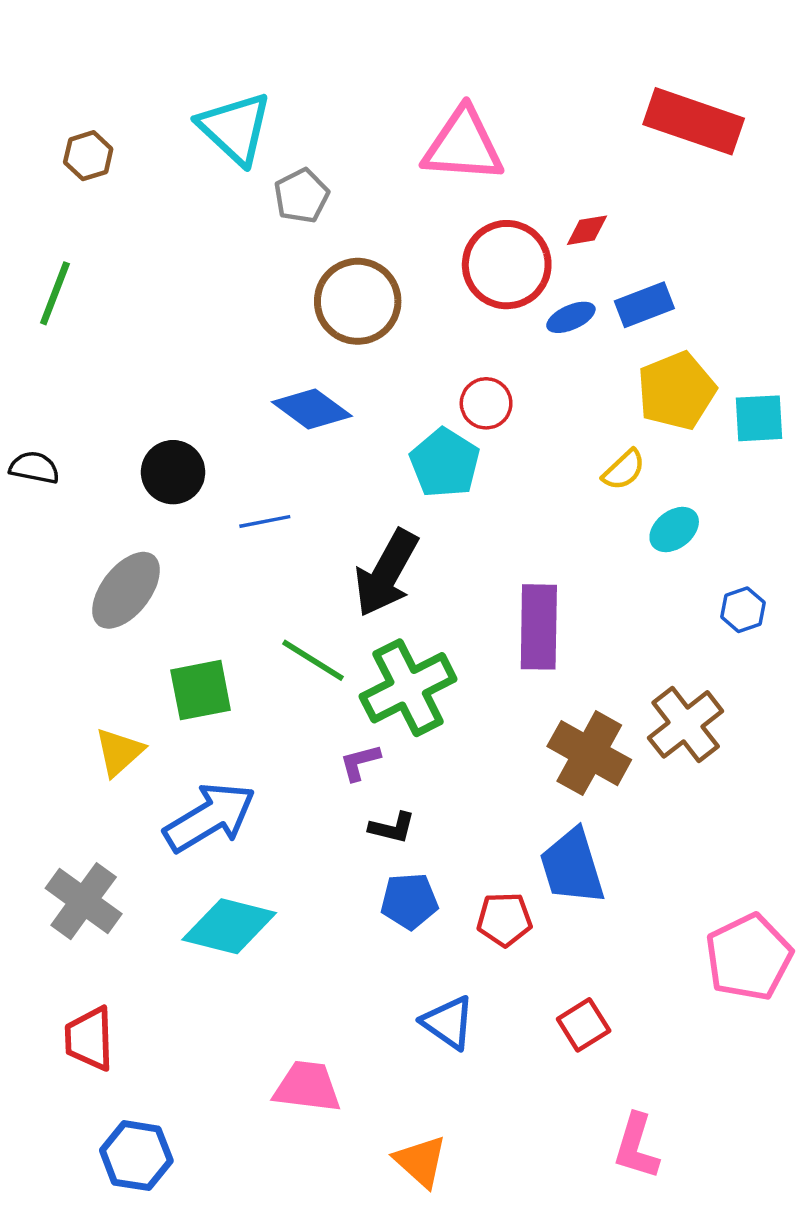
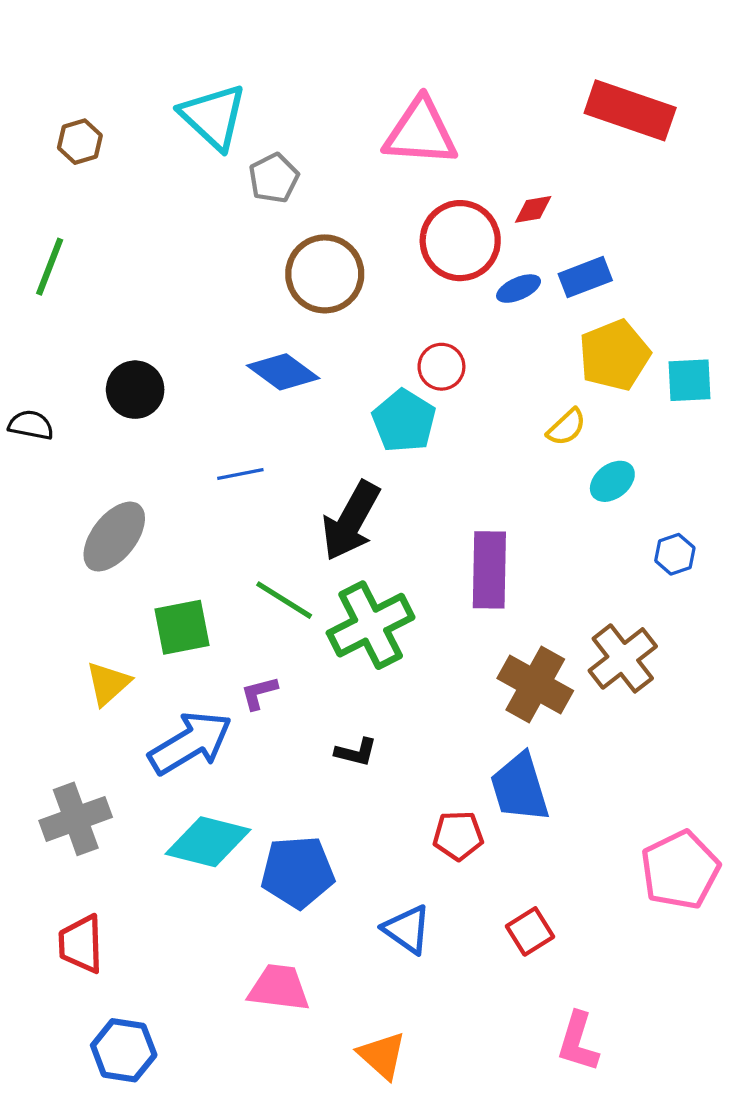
black circle: (173, 472) -> (135, 390), moved
purple L-shape: (360, 762) -> (259, 693), moved
gray cross: (84, 901) -> (76, 819), turned 34
blue pentagon: (409, 901) -> (298, 872), moved, size x1.4

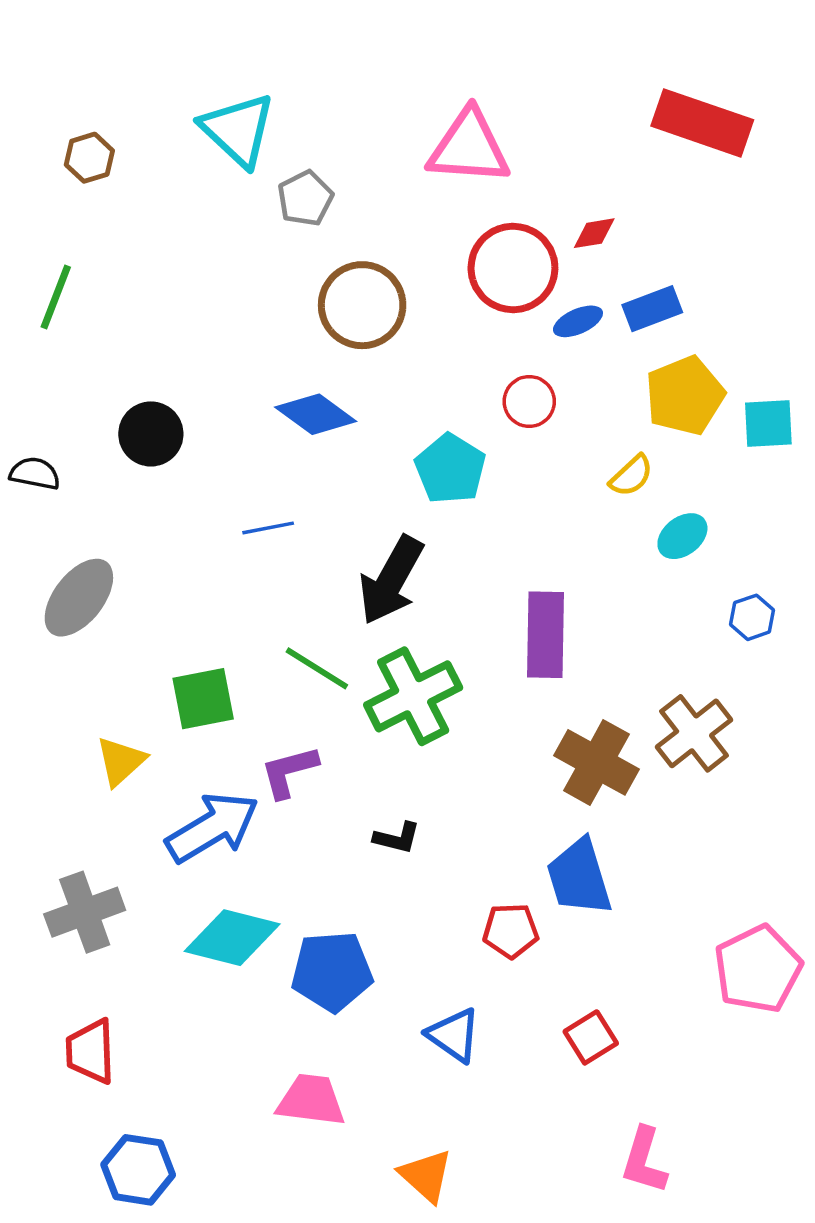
red circle: (441, 367) -> (529, 401), moved
gray ellipse: (114, 537) -> (79, 598), moved
purple L-shape: (259, 693) -> (289, 772), size x1.4

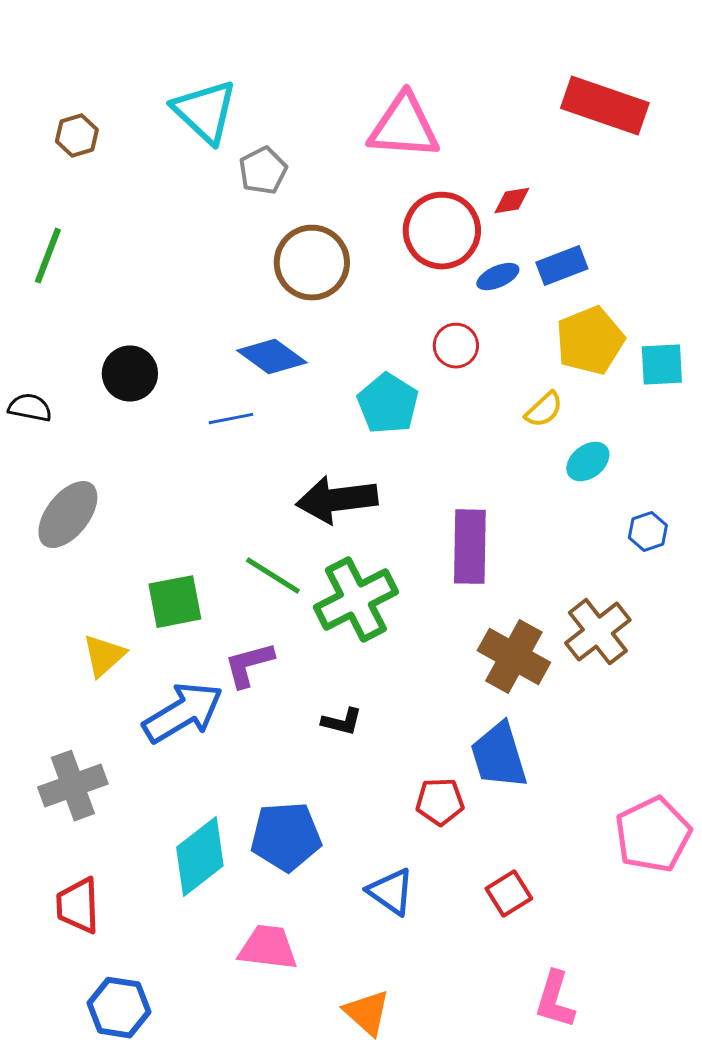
blue line: (268, 528) -> (231, 419), moved
black arrow: (391, 580) -> (337, 500), turned 54
cyan diamond: (232, 938) -> (200, 857), moved, turned -52

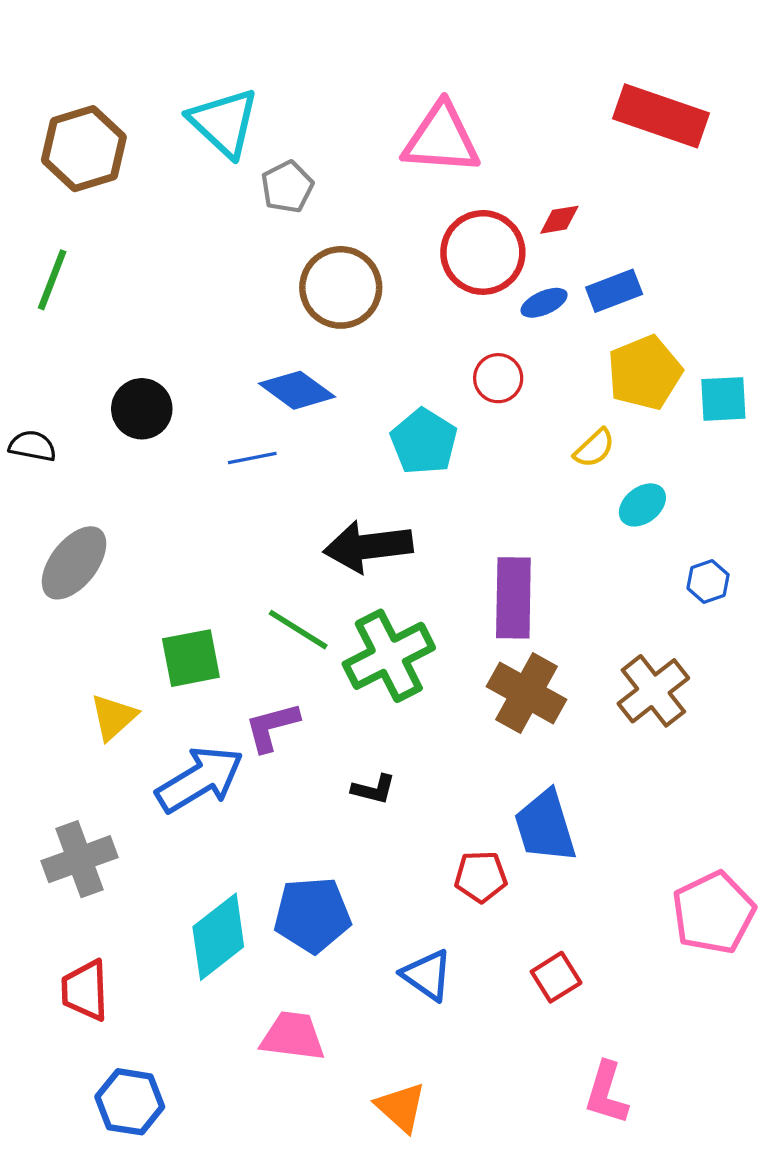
brown hexagon: (77, 136) -> (84, 149), size x1.8
brown cross: (514, 657) -> (527, 693), moved

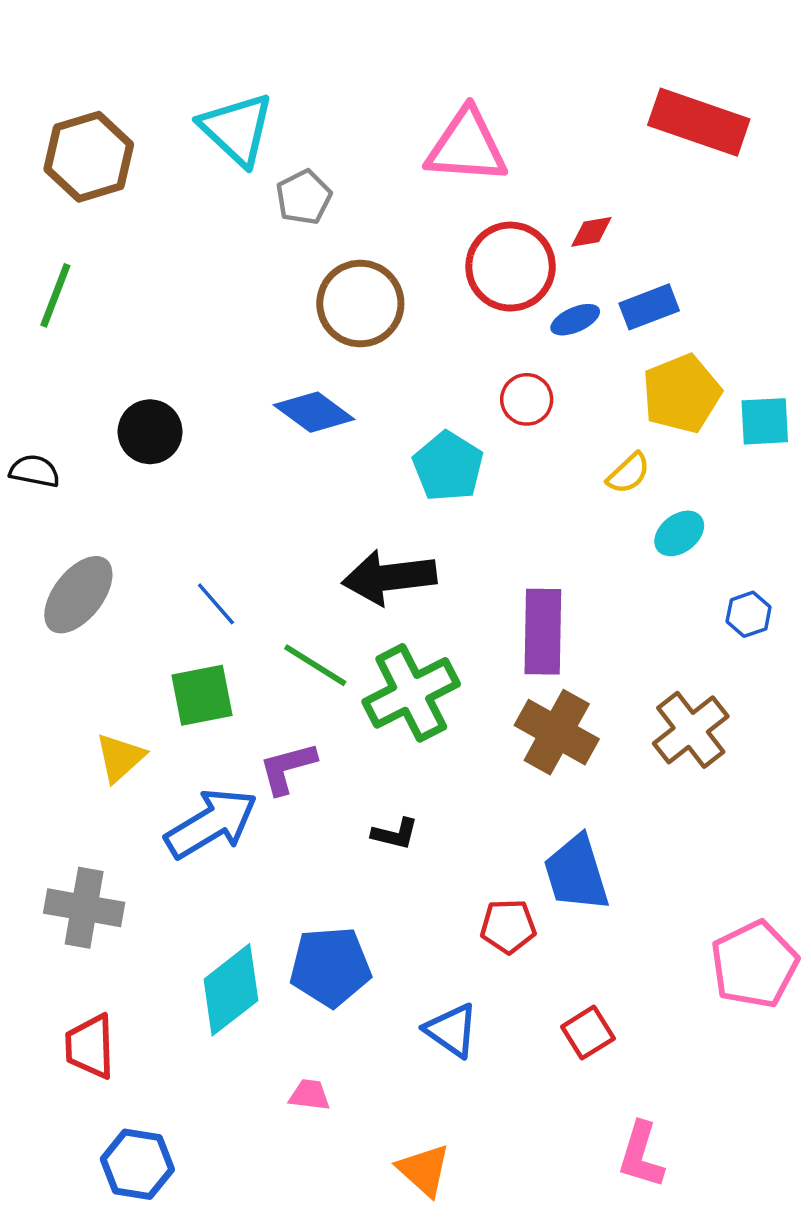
blue line: (252, 458) -> (216, 604), moved, turned 60
gray cross: (79, 859) -> (84, 908), turned 30
pink trapezoid: (293, 1036) -> (309, 1095), size x0.6

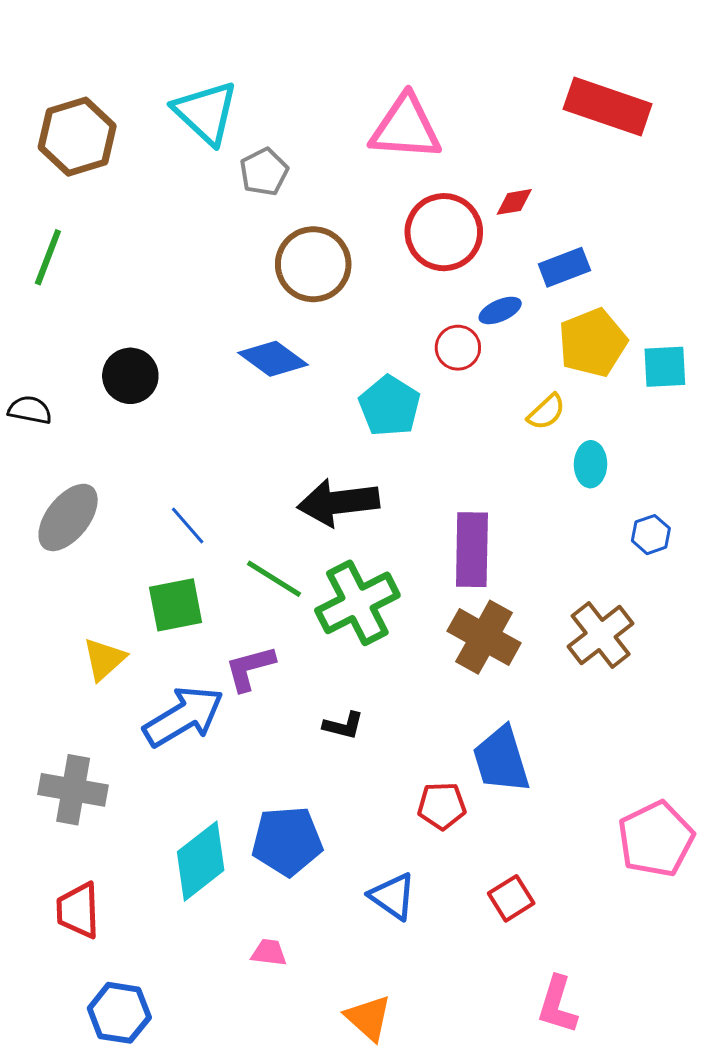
blue ellipse: (575, 320) -> (500, 310), moved
cyan ellipse: (679, 533) -> (591, 464), turned -51

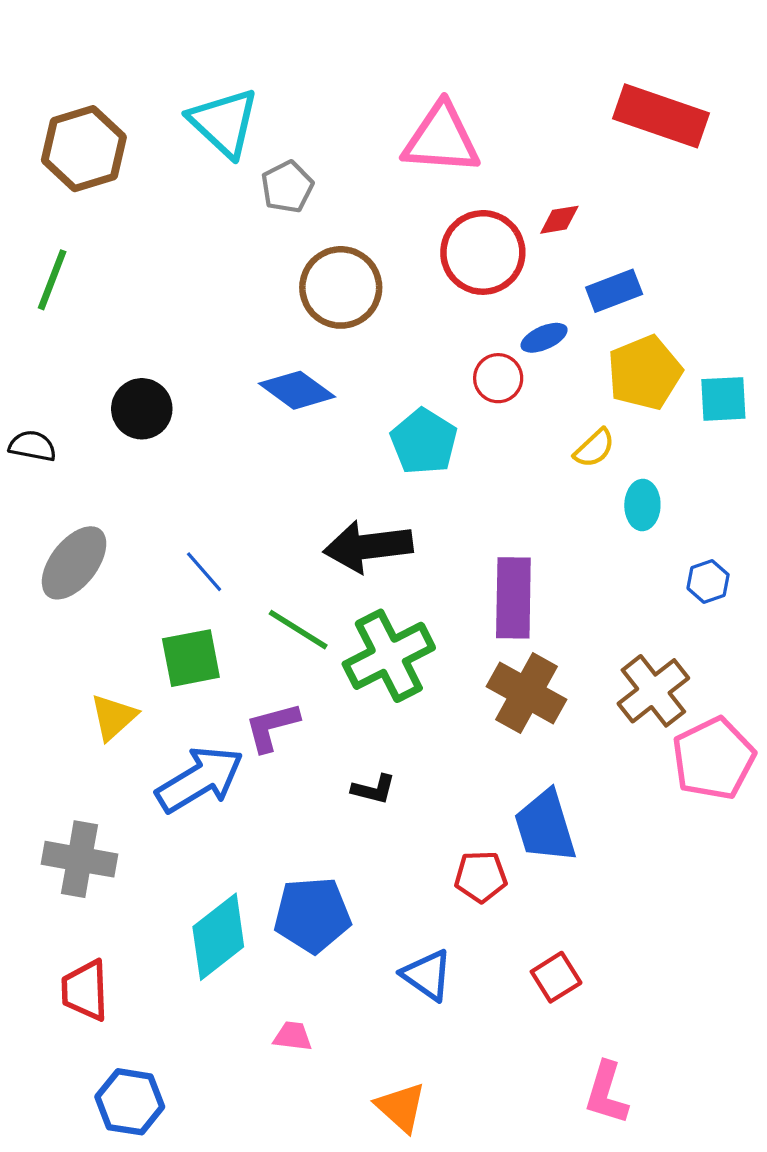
pink pentagon: (656, 839) -> (713, 759), moved

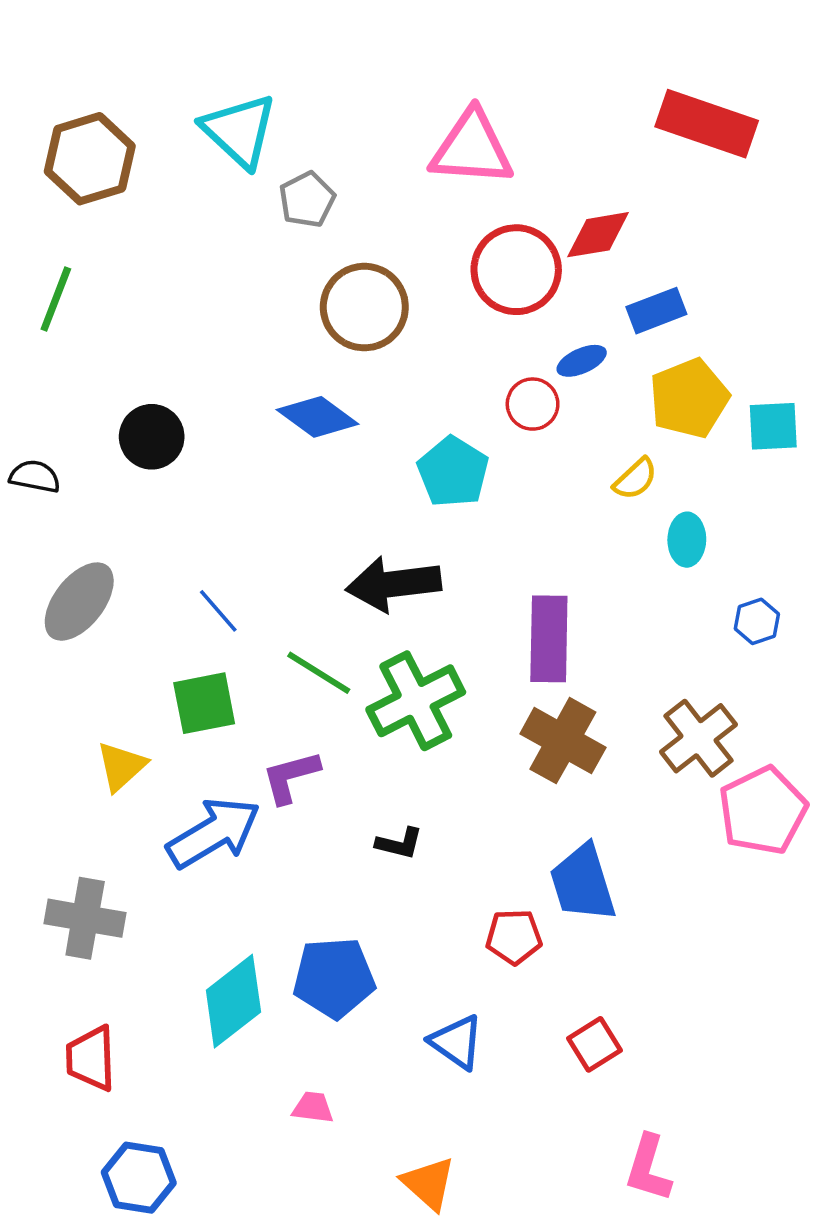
red diamond: (559, 220) -> (598, 235), size x1.5

